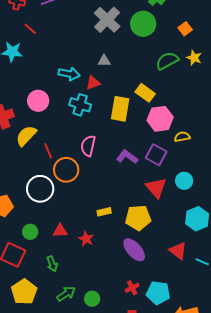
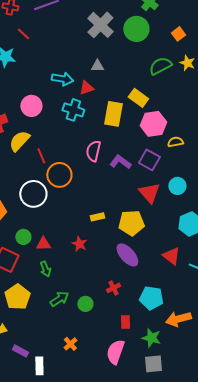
pink semicircle: (88, 146) -> (93, 151), moved
red triangle: (60, 231) -> (43, 244), moved
red cross: (132, 288) -> (113, 288), moved

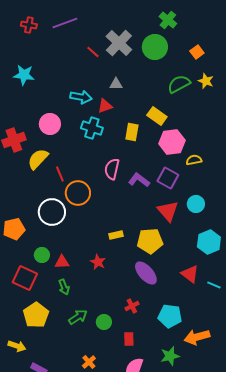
red line: (23, 34) -> (93, 52), moved
yellow rectangle: (113, 114) -> (132, 132), size x0.7
red rectangle: (125, 322) -> (129, 339), moved
green star: (151, 338) -> (170, 356), turned -30

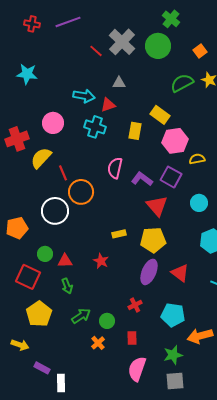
red triangle: (168, 211) -> (157, 206), moved
purple ellipse: (146, 273) -> (149, 272), turned 65
red triangle: (190, 274) -> (180, 273), moved
orange cross: (89, 362) -> (98, 343), moved

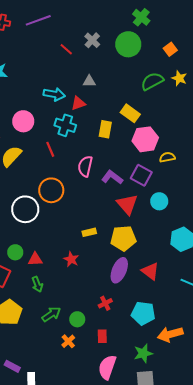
gray cross: (122, 42) -> (92, 40), size x0.6
red line: (63, 173) -> (50, 149), moved
cyan circle: (199, 203) -> (159, 201), moved

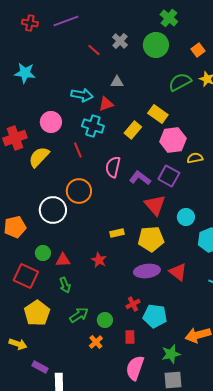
yellow rectangle: (105, 129) -> (133, 130), turned 30
cyan circle: (159, 201) -> (186, 217), moved
purple ellipse: (119, 270) -> (147, 271), turned 60
cyan pentagon: (143, 313) -> (155, 316), moved

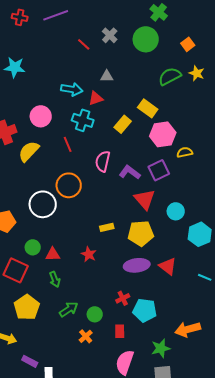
purple square: (169, 176) -> (159, 170), turned 35

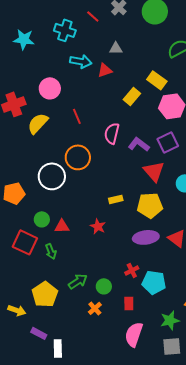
cyan cross: (83, 120) -> (65, 30), moved
green arrow: (55, 279) -> (51, 251), moved
yellow pentagon: (27, 307) -> (45, 294), moved

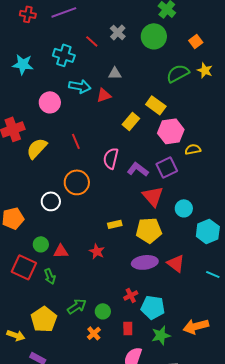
pink circle: (50, 88) -> (50, 102), moved
white circle: (52, 176) -> (51, 201), size x0.7
green star: (170, 320) -> (161, 335), moved

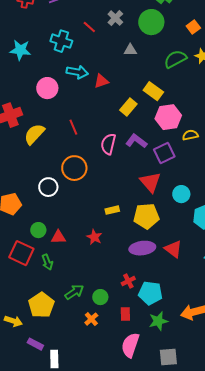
gray triangle: (115, 73) -> (130, 50), moved
purple L-shape: (138, 169) -> (136, 141), moved

